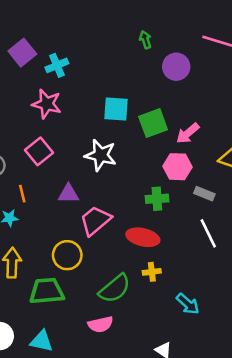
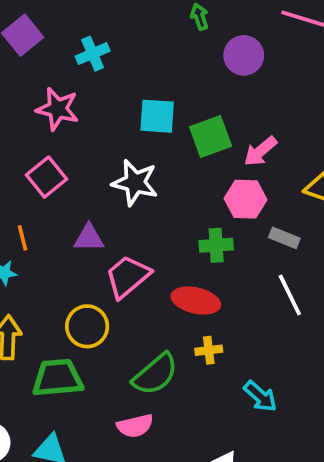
cyan cross: (57, 65) -> (93, 54), moved

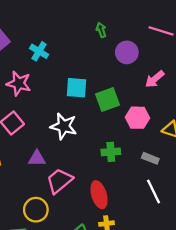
cyan cross: (93, 54) -> (39, 51), turned -36
pink arrow: (260, 151) -> (155, 79), moved
pink hexagon: (246, 199) -> (138, 118), moved
green cross: (216, 245) -> (111, 152), moved
red ellipse: (196, 301) -> (99, 195), turned 60

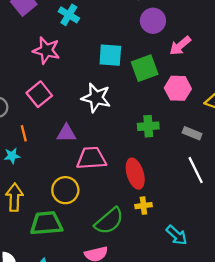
purple circle: (127, 52) -> (153, 21), moved
pink arrow: (155, 79) -> (180, 46), moved
pink trapezoid: (59, 181) -> (91, 158), turned 36

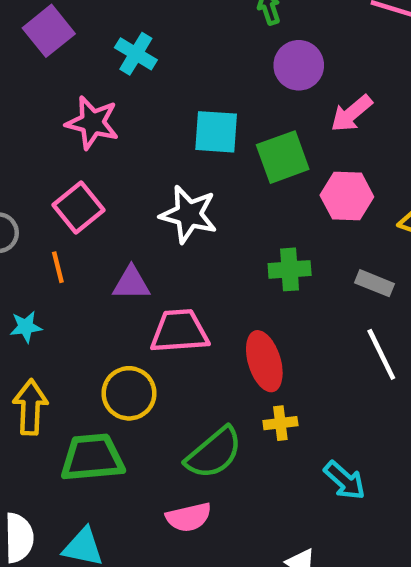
orange line: (24, 133) -> (58, 267), moved

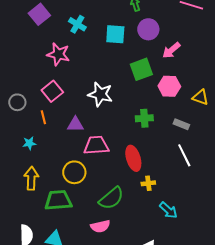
cyan square: (216, 132) -> (115, 34), moved
yellow cross: (280, 423) -> (148, 183), moved

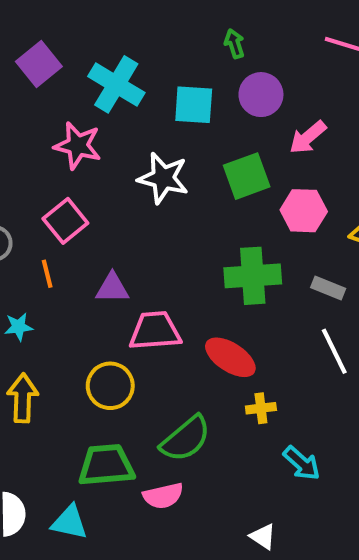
cyan cross: (77, 24) -> (116, 84), size x1.5
white star: (100, 94) -> (163, 178), moved
green cross: (144, 118) -> (253, 276), size x1.5
red ellipse: (133, 158) -> (230, 357), turned -40
green trapezoid: (58, 200) -> (106, 465), moved

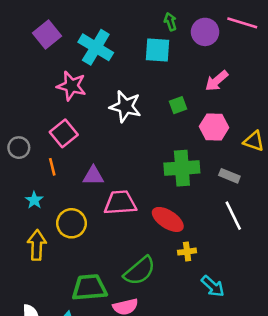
purple circle: (261, 95) -> (205, 32), moved
cyan square: (194, 105) -> (158, 50), moved
green square: (247, 176) -> (178, 105), size x0.6
cyan star: (19, 327) -> (34, 200), turned -30
yellow circle: (110, 386) -> (71, 223), moved

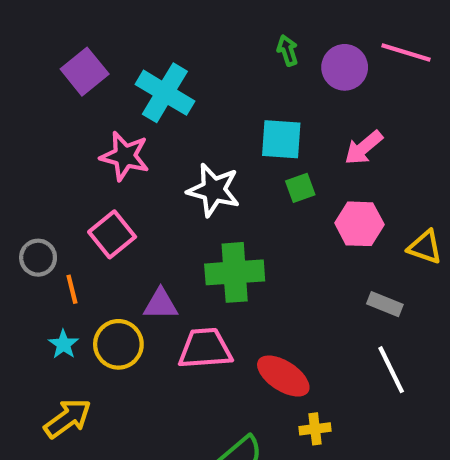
cyan square: (158, 50) -> (281, 139), moved
orange line: (52, 167) -> (72, 289), moved
green cross: (182, 168) -> (235, 272), moved
yellow circle: (71, 223) -> (118, 344), moved
yellow arrow: (37, 245) -> (68, 418), turned 52

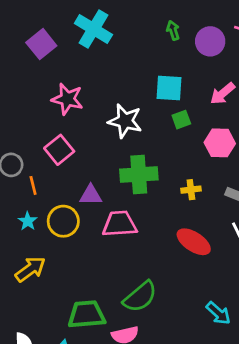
cyan cross: (165, 93) -> (93, 29), moved
red ellipse: (283, 376) -> (194, 242), moved
yellow cross: (315, 429) -> (191, 190), moved

